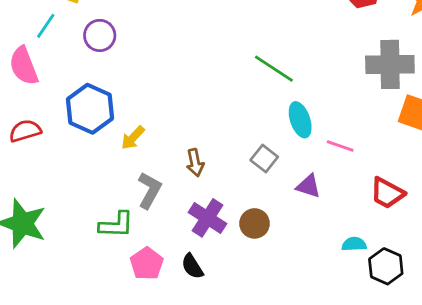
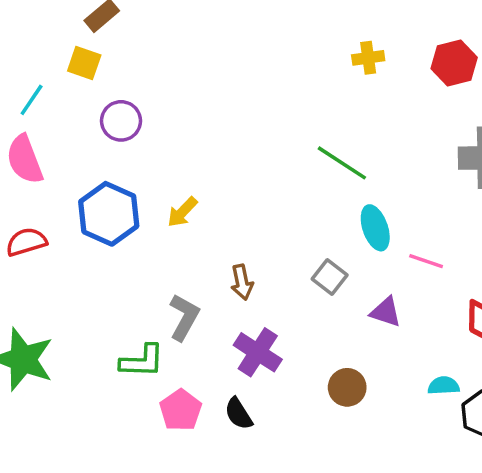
cyan line: (46, 26) -> (32, 100), moved
yellow arrow: (133, 138) -> (182, 212), moved
brown circle: (255, 223) -> (347, 387), moved

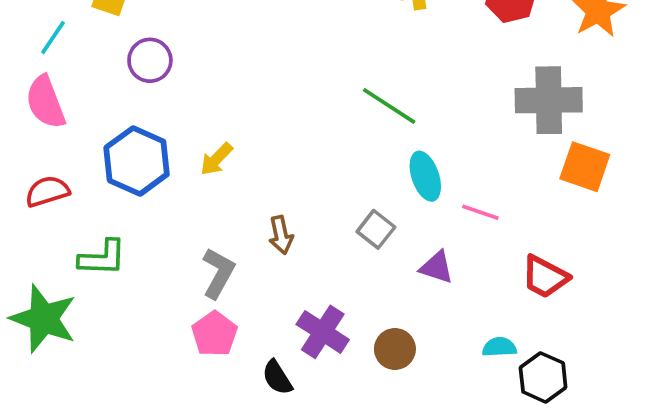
purple cross: (258, 352) -> (323, 332), moved
green L-shape: (142, 361) -> (102, 258), moved
pink pentagon: (181, 410) -> (214, 334), moved

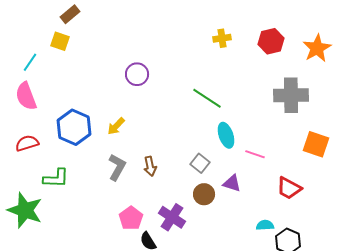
purple circle: (150, 60) -> (137, 74), moved
orange square: (585, 167) -> (316, 144), moved
gray L-shape: (218, 273) -> (117, 167), moved
pink pentagon: (214, 334) -> (131, 218), moved
brown circle: (395, 349) -> (204, 194), moved

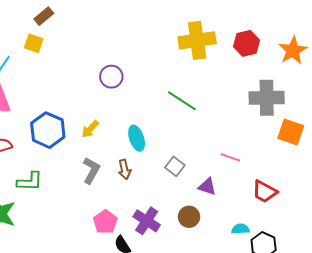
yellow cross: (222, 38) -> (197, 40), size x2.0
cyan ellipse: (226, 135) -> (137, 138), moved
orange square: (316, 144) -> (291, 132), moved
brown circle: (204, 194) -> (189, 217), moved

